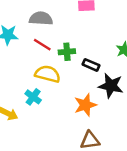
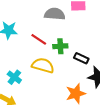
gray semicircle: (41, 18) -> (55, 14), moved
cyan cross: (33, 97) -> (14, 77), moved

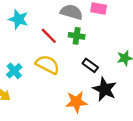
green cross: (60, 46) -> (77, 36), moved

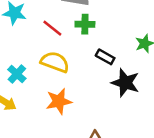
orange star: (76, 102) -> (59, 101), moved

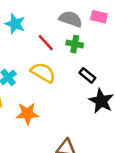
orange star: (59, 101) -> (27, 114), moved

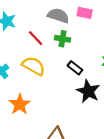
orange star: (27, 114) -> (20, 104), turned -30

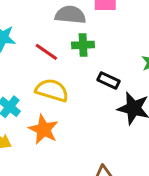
orange star: (20, 104) -> (44, 129), moved

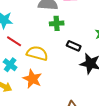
red line: (46, 52) -> (14, 41), moved

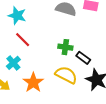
green cross: (57, 23) -> (65, 47), moved
yellow semicircle: (37, 53) -> (66, 75), moved

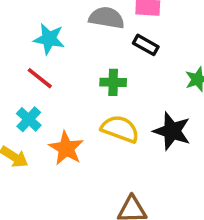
cyan star: (17, 16) -> (49, 39), moved
black rectangle: (83, 58) -> (146, 45), moved

